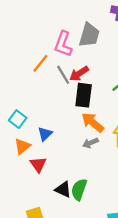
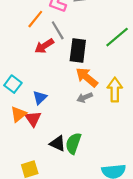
red arrow: (79, 74) -> (44, 46), moved
cyan square: (18, 119) -> (13, 84), moved
blue triangle: (45, 134) -> (40, 97), moved
orange triangle: (22, 146) -> (18, 114), moved

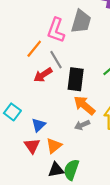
orange triangle: (18, 114) -> (54, 146), moved
black triangle: (58, 143) -> (56, 170), turned -35

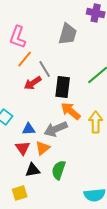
pink L-shape: (56, 30) -> (18, 37), moved
blue triangle: (39, 125) -> (29, 129), turned 40
gray arrow: (82, 125) -> (56, 129), moved, size x1.6
black triangle: (56, 170) -> (33, 170), moved

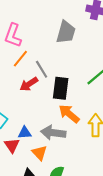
gray arrow: (56, 129) -> (53, 133), turned 30
red triangle: (23, 148) -> (12, 145), moved
orange triangle: (43, 148) -> (39, 153), turned -35

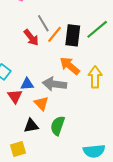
orange line: (20, 59) -> (54, 34), moved
red arrow: (29, 84) -> (31, 37), turned -96
black rectangle: (61, 88) -> (73, 35), moved

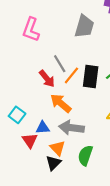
orange arrow: (70, 66) -> (61, 103), moved
black triangle: (31, 126) -> (53, 163), moved, turned -35
green semicircle: (58, 126) -> (85, 155), moved

